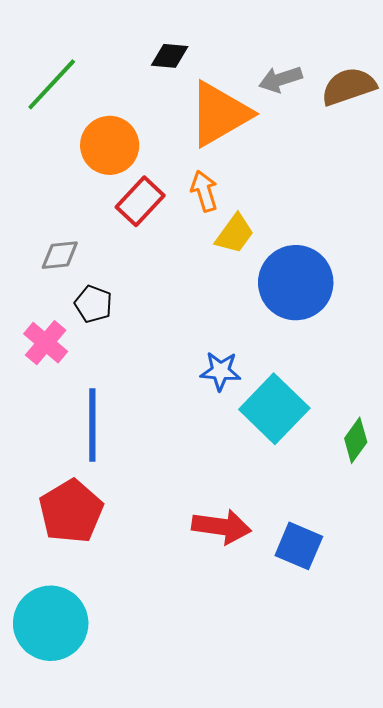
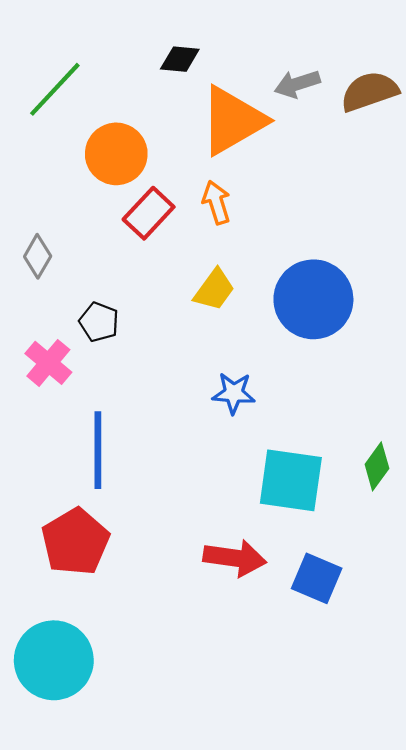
yellow trapezoid: (235, 234) -> (214, 290), moved
gray diamond: (60, 255) -> (38, 256), moved, turned -54
cyan square: (274, 409) -> (291, 480), moved, turned -36

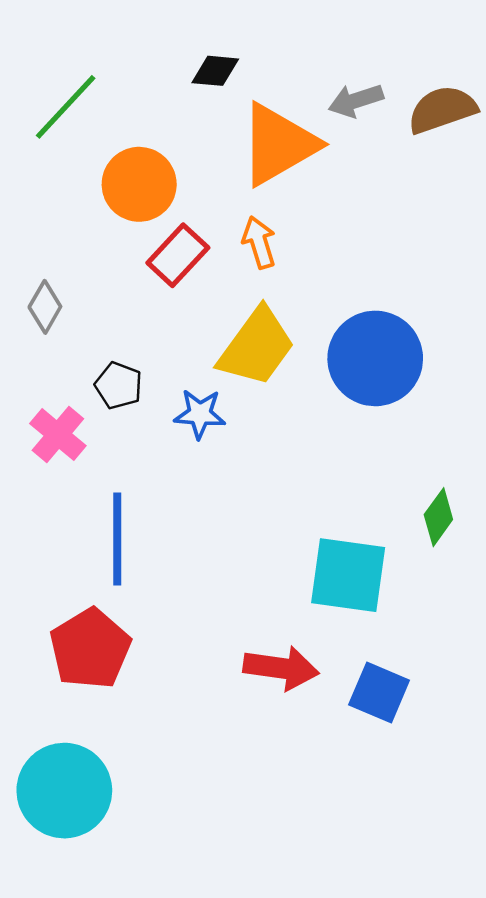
yellow trapezoid: (214, 290) -> (257, 347), size x1.6
blue star: (234, 393) -> (200, 414), moved
green diamond: (377, 466) -> (438, 517), moved

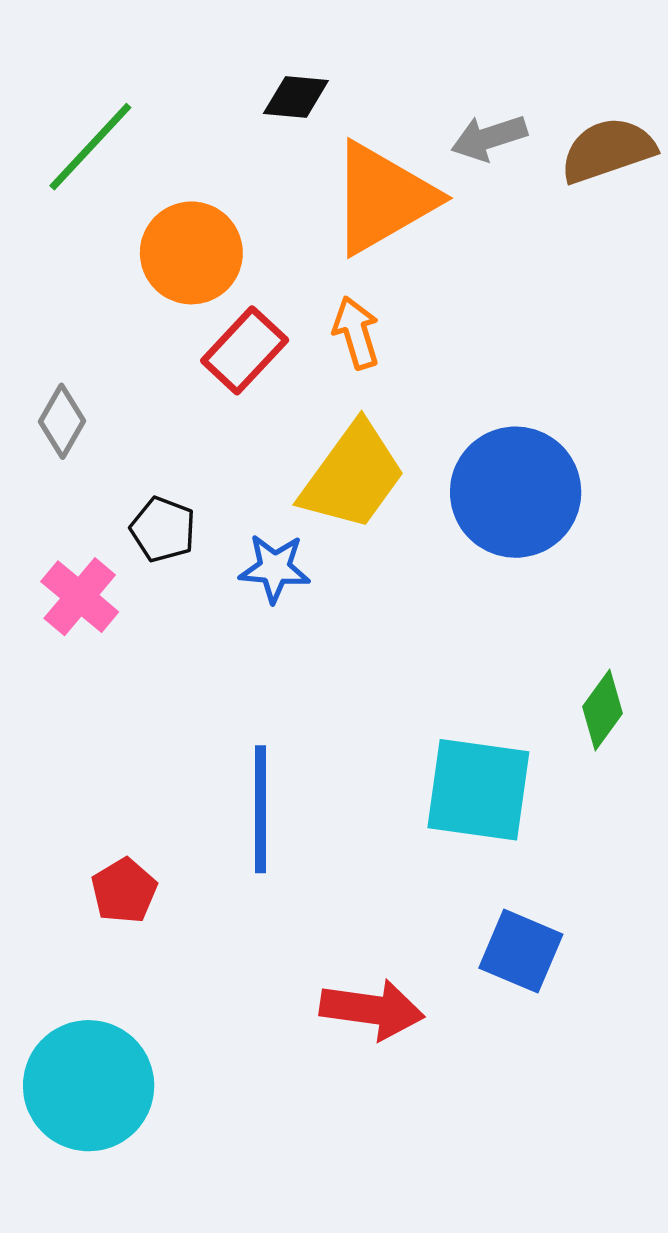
blue line: (117, 539) -> (260, 809), moved
red pentagon: (90, 649) -> (124, 891), size x0.6
red arrow: (281, 668) -> (372, 1009), moved

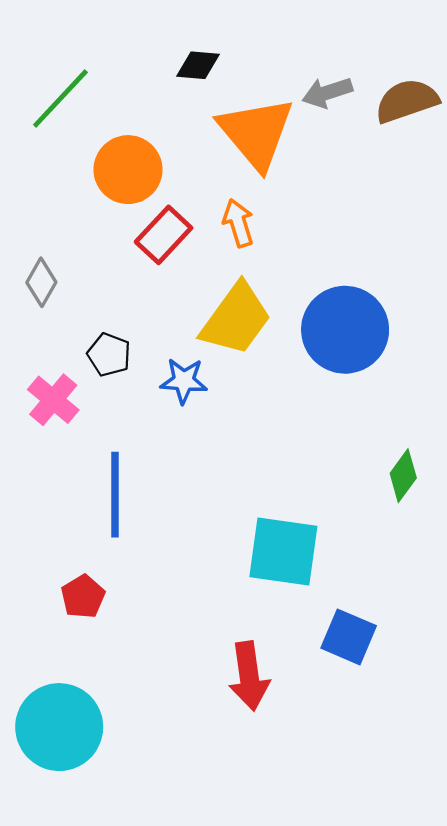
orange triangle: (383, 198) -> (256, 133), turned -40
cyan square: (478, 790) -> (283, 552), moved
blue line: (260, 809) -> (115, 495), moved
red arrow: (372, 1009) -> (249, 676), turned 74

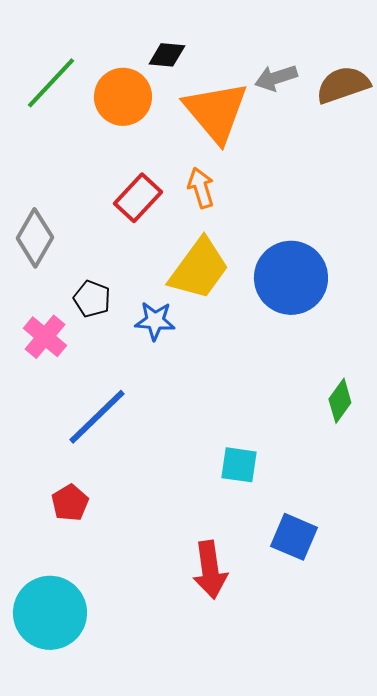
orange circle: (128, 170) -> (123, 97), moved
gray diamond: (41, 282) -> (35, 238), size x1.4
blue line: (115, 495) -> (97, 417), turned 46
cyan square: (283, 552) -> (239, 465), size x0.6

